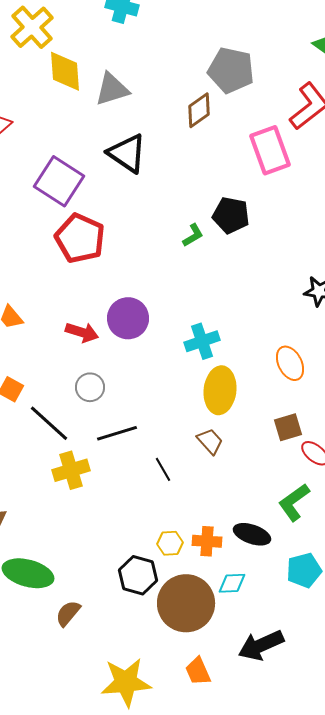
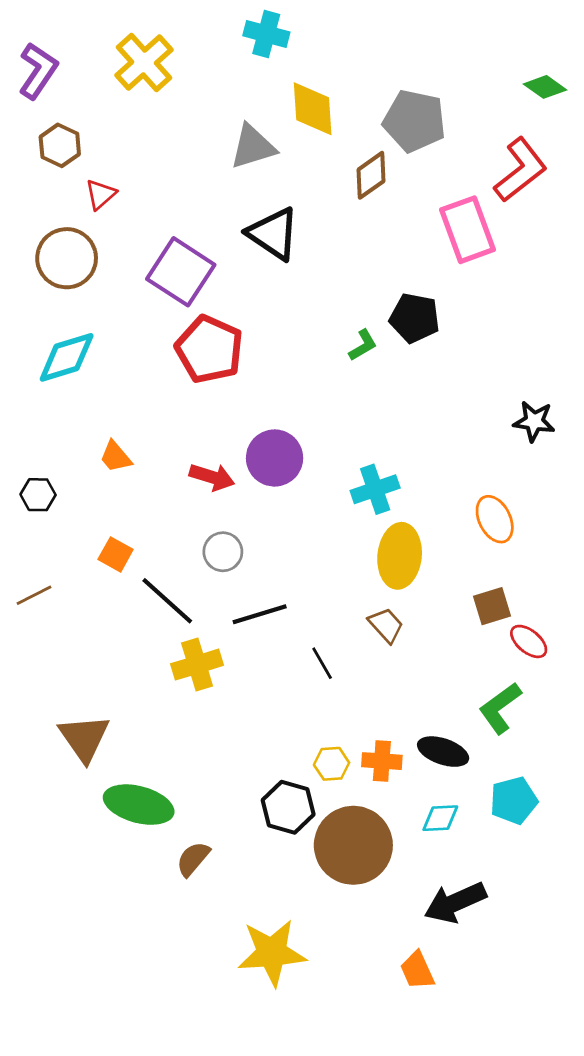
yellow diamond: (65, 71) -> (313, 109), moved
cyan diamond: (232, 583) -> (440, 818), moved
orange trapezoid: (198, 671) -> (417, 970), moved

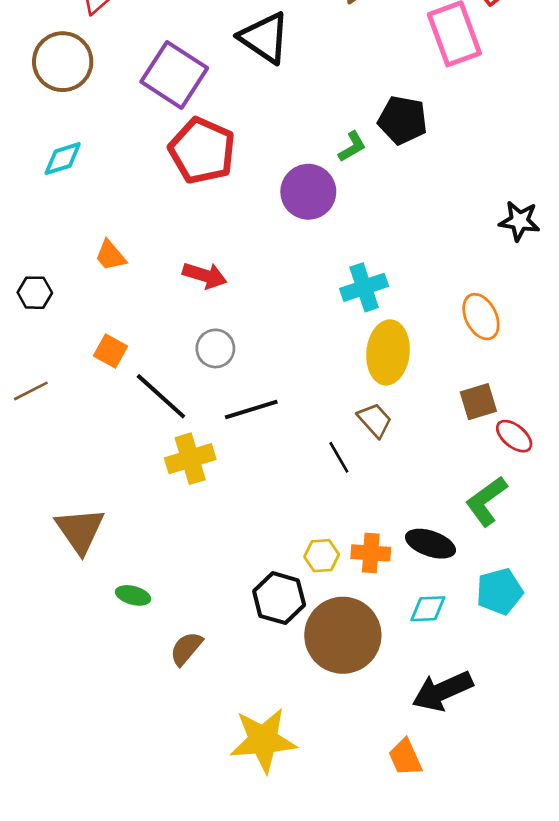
cyan diamond: (67, 357) -> (63, 159), size x0.7
purple circle: (275, 458) -> (308, 192), moved
black line: (322, 663) -> (339, 457), moved
green ellipse: (139, 805) -> (133, 595), size x0.5

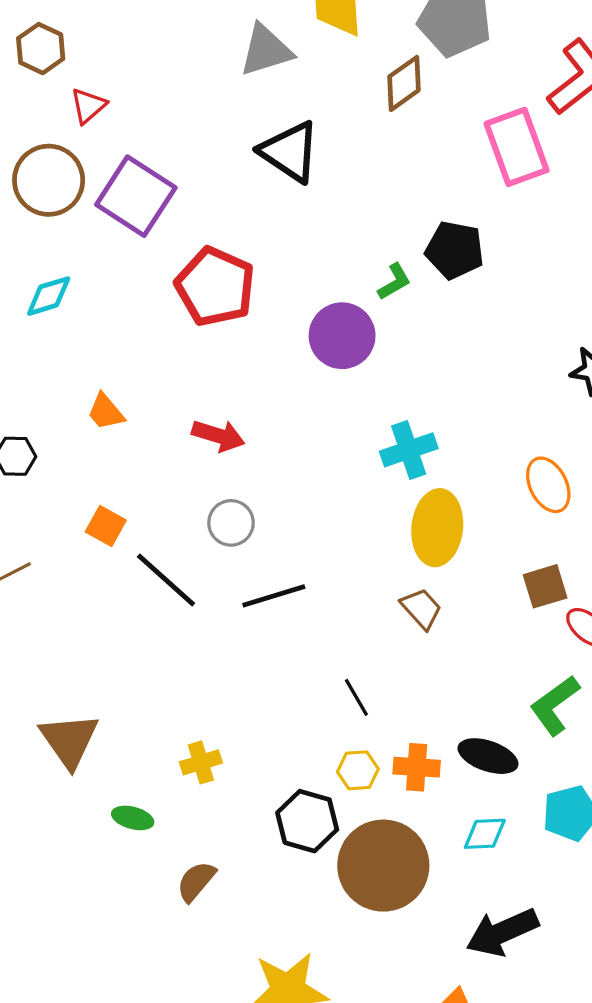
purple square: (174, 75) -> (136, 196), moved
black line: (339, 457) -> (356, 697), moved
yellow cross: (190, 459) -> (201, 762), moved, size x0.7

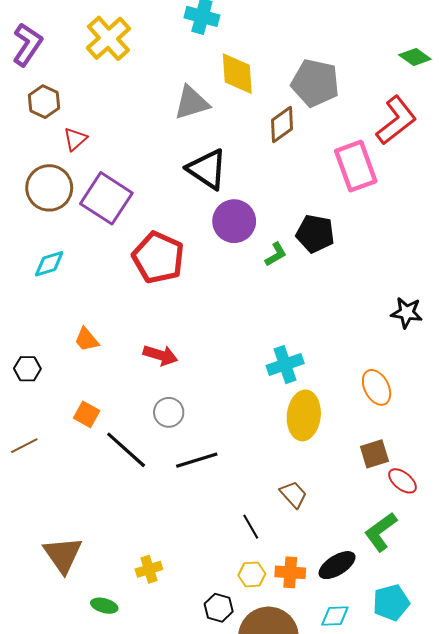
purple circle: (342, 336) -> (234, 221), moved
brown trapezoid: (421, 609) -> (293, 494), moved
black ellipse: (488, 756) -> (337, 565), turned -51
black hexagon: (307, 821) -> (219, 608), size x0.7

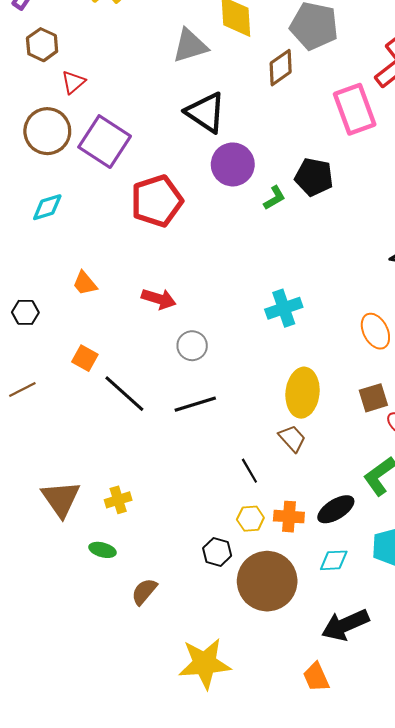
red pentagon: (158, 258) -> (157, 201), turned 30
gray circle: (169, 412) -> (192, 346), moved
yellow ellipse: (304, 415) -> (303, 393), moved
yellow cross: (149, 569) -> (118, 500), moved

